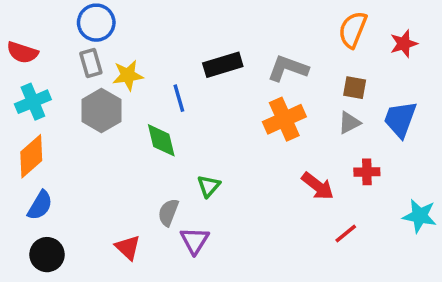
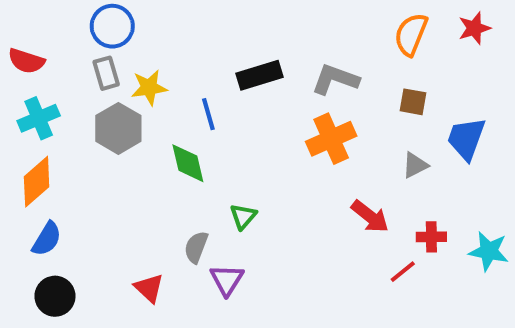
red star: (404, 44) -> (474, 28), moved
gray triangle: (349, 123) -> (415, 165), moved
red cross: (367, 172) -> (431, 237), moved

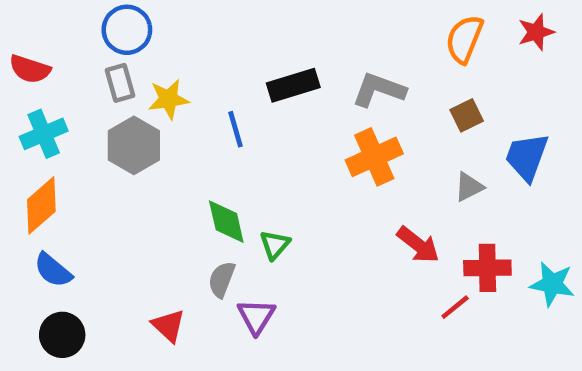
brown square: (413, 102) -> (467, 115), turned -36
green diamond: (188, 163) -> (226, 222), moved
red cross: (431, 237) -> (487, 268), size x1.4
blue semicircle: (47, 239) -> (53, 270), turned 99

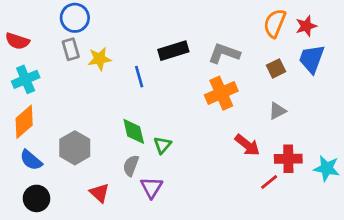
red star: (536, 32) -> (306, 26), moved
gray hexagon: (134, 145) -> (75, 148), moved
blue trapezoid: (527, 157) -> (312, 59), moved

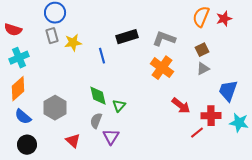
blue trapezoid: (312, 59) -> (228, 91), moved
orange cross: (221, 93) -> (162, 68), turned -30
gray triangle: (277, 111) -> (203, 69), moved

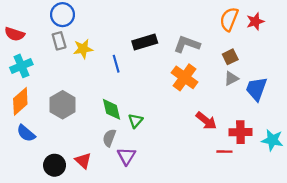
blue trapezoid: (228, 91) -> (256, 89), moved
gray hexagon: (55, 108) -> (63, 105), moved
red line: (197, 133) -> (224, 152), turned 40
black circle: (27, 145) -> (55, 165), moved

